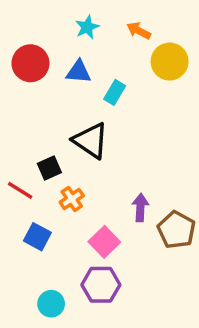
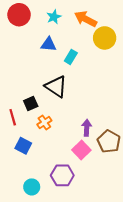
orange arrow: (139, 31) -> (86, 19), size x1.5
red circle: (30, 63) -> (19, 15), moved
red line: (20, 190) -> (13, 117), turned 42
pink square: (104, 242) -> (81, 150), moved

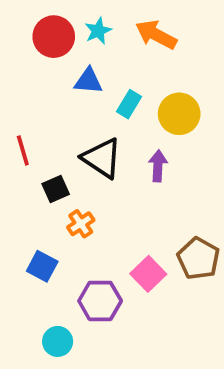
red circle: (19, 15) -> (54, 37), moved
yellow circle: (105, 38) -> (179, 114), moved
red line: (13, 117) -> (23, 150), moved
purple arrow: (87, 128) -> (158, 166), moved
purple hexagon: (62, 175) -> (100, 301), moved

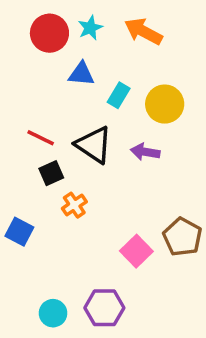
red line: (23, 150) -> (41, 138), moved, turned -48
purple arrow: (158, 166) -> (145, 152), turned -84
blue square: (42, 266) -> (19, 232), moved
purple hexagon: (100, 301) -> (104, 308), moved

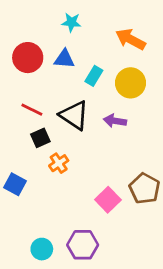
cyan star: (90, 28) -> (71, 22), turned 30
orange arrow: (143, 31) -> (130, 39), moved
red circle: (49, 33) -> (28, 58), moved

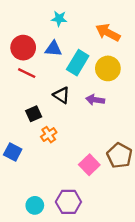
cyan rectangle: (94, 76) -> (78, 63), size x1.5
red line: (32, 110) -> (27, 73), moved
black triangle: (74, 115) -> (61, 95), size x0.7

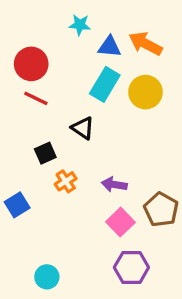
blue triangle: (53, 49) -> (109, 47), moved
purple arrow: (95, 100) -> (114, 184), moved
blue square: (13, 152) -> (17, 205), turned 30
purple hexagon: (68, 202) -> (131, 267), moved

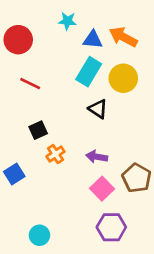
red circle: (31, 64) -> (18, 40), moved
black triangle: (83, 128) -> (98, 109), moved

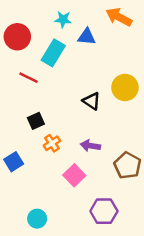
orange arrow: (123, 37) -> (119, 17), moved
cyan rectangle: (89, 72) -> (53, 53), moved
yellow circle: (123, 78) -> (125, 87), moved
pink square: (102, 189) -> (74, 175), moved

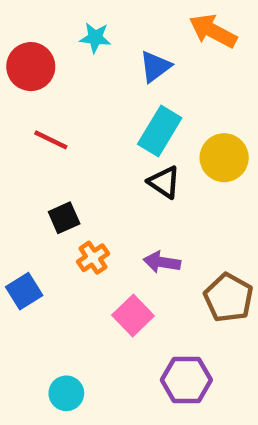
cyan star: (63, 19) -> (95, 38), moved
blue triangle: (87, 37) -> (155, 67), turned -42
cyan rectangle: (53, 53) -> (160, 131), moved

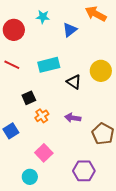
cyan rectangle: (160, 131) -> (49, 65), moved, turned 45
red line: (51, 140) -> (12, 65), moved
pink square: (133, 315) -> (44, 153), moved

